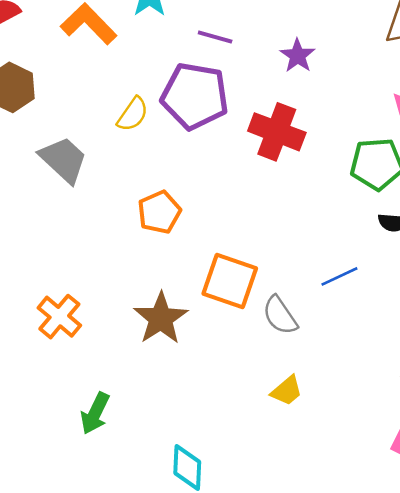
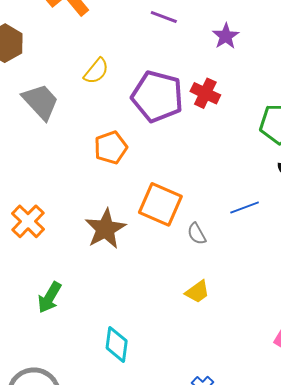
purple pentagon: (195, 96) -> (157, 96), moved
red cross: (277, 132) -> (205, 93), size x0.7
gray semicircle: (280, 315) -> (197, 234), size x0.7

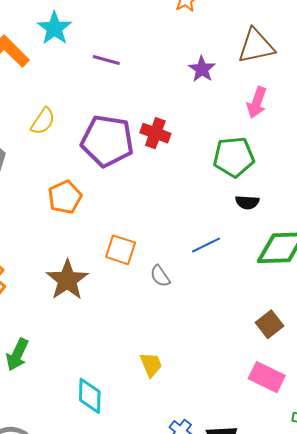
purple star: (226, 36) -> (202, 69), moved
orange square: (160, 204) -> (121, 250), size x0.7
yellow trapezoid: (197, 292) -> (151, 365), moved, turned -72

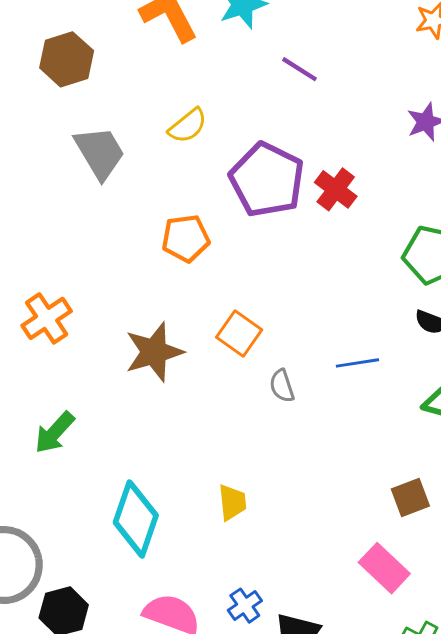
cyan diamond: (90, 396) -> (136, 519), size x1.4

